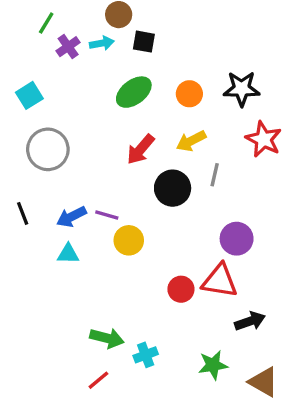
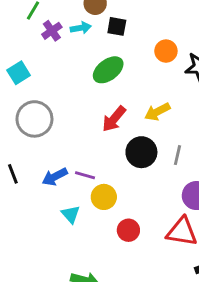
orange circle: (189, 94) -> (166, 51), moved
gray line: (215, 175) -> (178, 155), moved
cyan triangle: (68, 254) -> (71, 214), moved, turned 48
red circle: (181, 289) -> (128, 230), moved

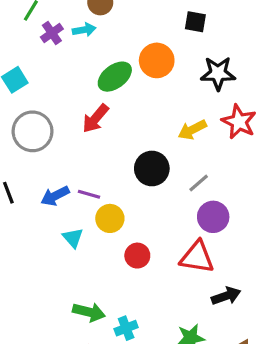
black square: (117, 26) -> (195, 22), moved
orange circle: (166, 51) -> (157, 60), moved, size x1.4
yellow arrow: (157, 112) -> (192, 130), moved
red arrow: (114, 119) -> (95, 118), moved
gray line: (178, 155) -> (199, 183), moved, turned 36

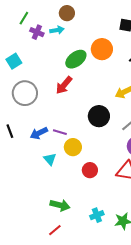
purple cross: (52, 33) -> (37, 32), turned -32
cyan cross: (126, 328) -> (97, 215), moved

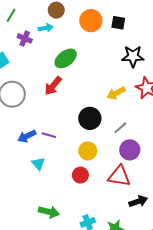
purple cross: (37, 32) -> (25, 38), moved
orange circle: (102, 49) -> (91, 21), moved
yellow circle: (73, 147) -> (88, 151), moved

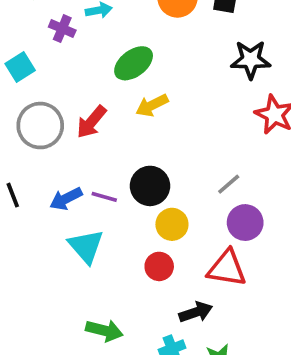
red arrow: (53, 86) -> (91, 122), moved
yellow arrow: (116, 93) -> (152, 105), moved
black circle: (90, 118) -> (150, 186), moved
cyan triangle: (38, 164) -> (86, 246), size x1.5
black arrow: (138, 201) -> (196, 312), moved

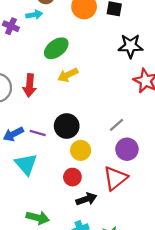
red arrow: (91, 122) -> (30, 85), turned -35
red triangle: (227, 268) -> (115, 178), turned -48
black arrow: (196, 312) -> (86, 199), moved

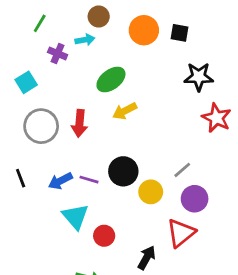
yellow circle: (81, 150) -> (151, 192), moved
red circle: (72, 177) -> (104, 236), moved
black arrow: (86, 199) -> (147, 258), turned -42

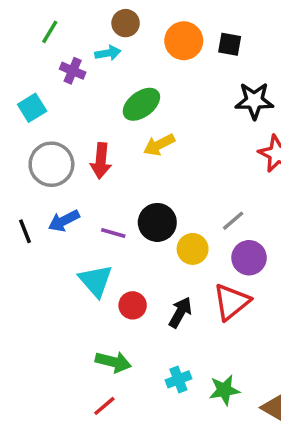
blue arrow: (60, 181) -> (64, 221), moved
black arrow: (147, 258) -> (180, 312), moved

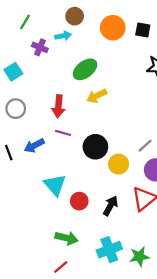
gray circle: (51, 164) -> (16, 109), moved, size x0.7
purple line: (113, 233) -> (63, 133), moved
cyan cross: (178, 379) -> (109, 250), size x1.5

